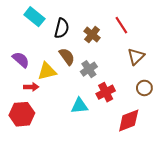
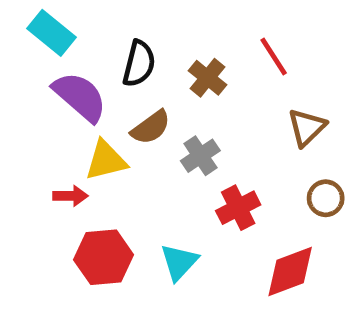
cyan rectangle: (34, 17) -> (52, 33), moved
brown semicircle: (67, 57) -> (151, 127), turned 90
purple semicircle: (21, 60) -> (80, 97), moved, size x1.4
cyan triangle: (79, 106) -> (179, 262), moved, turned -42
red hexagon: (22, 114) -> (104, 257), moved

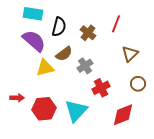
cyan rectangle: (52, 33) -> (33, 14), moved, turned -30
red line: (274, 56) -> (116, 24), turned 54
red arrow: (70, 196) -> (17, 98), moved
cyan triangle: (179, 262) -> (76, 111), size x1.4

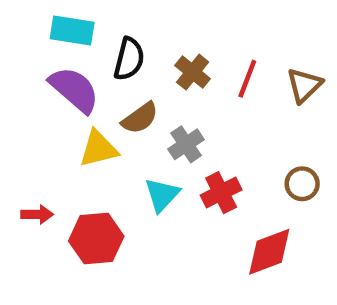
red line: (116, 24) -> (247, 79), moved
brown triangle: (130, 54) -> (304, 85), moved
cyan triangle: (76, 111) -> (162, 195), moved, size x0.7

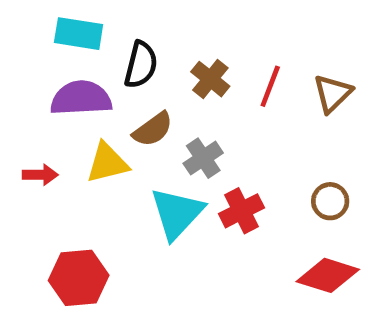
purple semicircle: (74, 90) -> (81, 98), turned -44
cyan triangle: (162, 195) -> (177, 213), size x1.4
red arrow: (37, 214) -> (40, 175), moved
red hexagon: (96, 239) -> (79, 278), moved
red diamond: (269, 252) -> (328, 275), moved, turned 38

